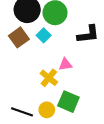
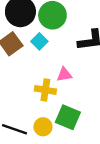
yellow cross: (49, 78) -> (45, 90), turned -30

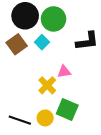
yellow cross: (45, 90) -> (47, 85), turned 36

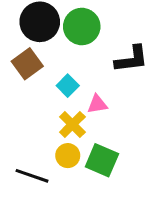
cyan square: (42, 42) -> (68, 86), moved
yellow circle: (45, 118) -> (68, 156), moved

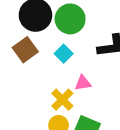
cyan square: (68, 86) -> (64, 54), moved

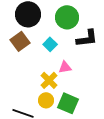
green circle: (70, 19) -> (67, 17), moved

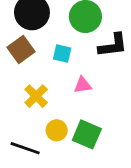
cyan square: (50, 44) -> (62, 54), turned -32
yellow cross: (49, 80) -> (36, 96), moved

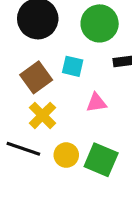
brown square: (21, 49) -> (36, 77), moved
black line: (25, 148) -> (23, 149), moved

